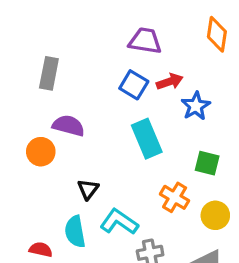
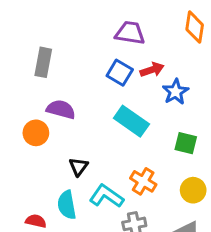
cyan rectangle: (147, 139) -> (131, 121), turned -32
orange cross: (175, 197) -> (143, 181), moved

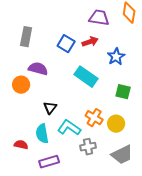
purple trapezoid: (130, 33) -> (99, 18), moved
red arrow: (152, 70) -> (90, 42), moved
blue square: (120, 73) -> (66, 44), moved
yellow circle: (193, 190) -> (116, 124), moved

